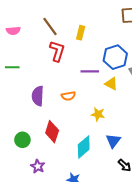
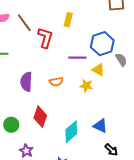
brown line: (50, 27) -> (24, 23), moved
yellow star: (98, 114) -> (86, 86), moved
blue triangle: (113, 141) -> (100, 126), turned -42

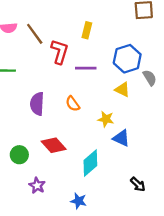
purple line: (77, 58) -> (86, 68), moved
orange semicircle: (56, 82) -> (73, 104), turned 64
yellow star: (86, 86) -> (106, 119), moved
red diamond: (40, 117) -> (54, 145), turned -60
blue triangle: (100, 126) -> (121, 138), moved

